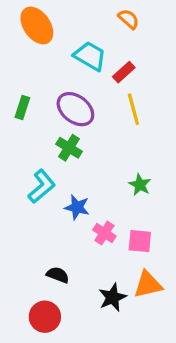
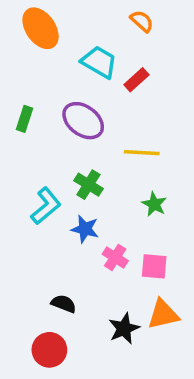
yellow line: (133, 109) -> (142, 153), moved, turned -72
green cross: (69, 148) -> (88, 185), moved

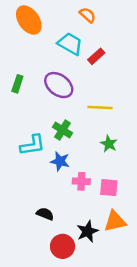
orange semicircle: (142, 21) -> (88, 15), moved
cyan L-shape: (46, 206) -> (32, 145), turned 32
pink cross: (115, 257) -> (81, 181), turned -30
red circle: (49, 350) -> (63, 246), moved

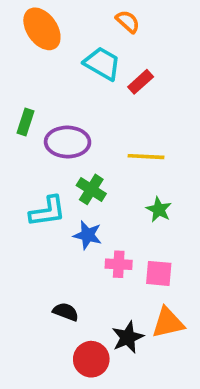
purple ellipse: (59, 85) -> (68, 142), moved, turned -36

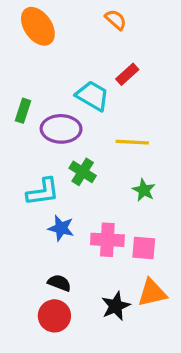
cyan trapezoid: (102, 64) -> (93, 96), moved
blue star: (88, 235) -> (61, 228), moved
pink cross: (119, 264) -> (107, 240), size x1.4
red circle: (91, 359) -> (54, 316), moved

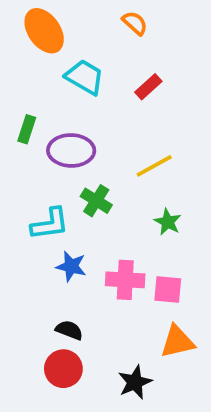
cyan trapezoid: (93, 96) -> (85, 77), moved
yellow line: (132, 142) -> (154, 166), turned -32
black star: (116, 306) -> (135, 382), moved

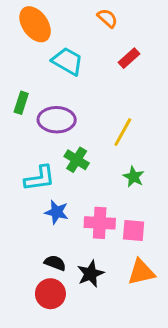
red rectangle: (148, 87) -> (129, 58), moved
yellow line: (154, 166) -> (123, 132), turned -32
black star: (135, 382) -> (90, 274), moved

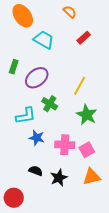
purple ellipse: (57, 120) -> (37, 78), turned -40
green star: (134, 177) -> (87, 115), size x1.5
pink square: (134, 231) -> (87, 150), turned -35
red circle: (50, 294) -> (14, 198), moved

